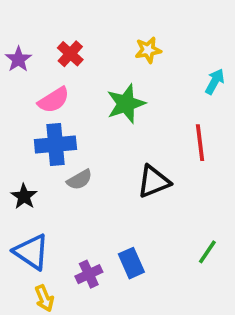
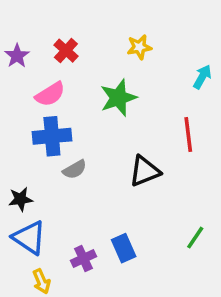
black star: (24, 196) -> (20, 199), moved, turned 30

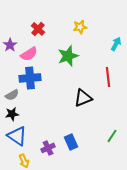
purple star: (17, 56) -> (10, 45), moved
gray semicircle: (75, 169) -> (12, 95), moved

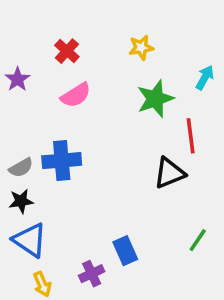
pink semicircle: (29, 54) -> (76, 95), moved
green star: (68, 56) -> (155, 99), moved
blue cross: (30, 78) -> (62, 161), moved
black triangle: (83, 98) -> (169, 173), moved
purple cross: (48, 148) -> (92, 274), moved

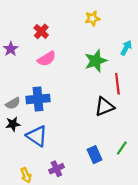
yellow star: (141, 47) -> (92, 18), moved
blue triangle: (30, 240) -> (37, 136), moved
blue rectangle: (125, 251) -> (95, 155), moved

